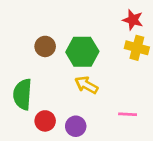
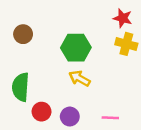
brown circle: (45, 46) -> (23, 34), moved
pink line: (128, 114) -> (110, 118), moved

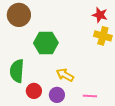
brown circle: (23, 34) -> (19, 15), moved, size x1.5
green hexagon: (76, 48) -> (46, 43), moved
yellow arrow: (80, 78) -> (65, 75), moved

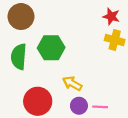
green semicircle: (17, 71) -> (19, 57), moved
red circle: (34, 91) -> (38, 101), size x1.6
purple circle: (57, 95) -> (79, 106), moved

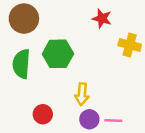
red star: (111, 17) -> (102, 19), moved
yellow arrow: (72, 83) -> (82, 94), turned -114
red circle: (38, 101) -> (43, 114), size x0.6

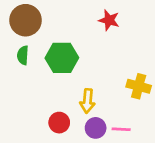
yellow cross: (130, 45) -> (139, 86), moved
green semicircle: (21, 64) -> (23, 55), moved, size x0.6
red circle: (43, 114) -> (59, 123), moved

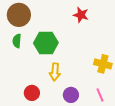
yellow arrow: (87, 101) -> (55, 72), moved
red circle: (59, 123) -> (32, 93), moved
pink line: (121, 129) -> (100, 95), moved, turned 64

